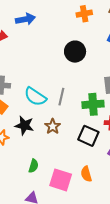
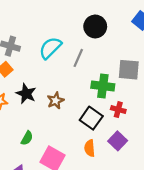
cyan semicircle: (35, 97) -> (50, 48), moved, turned 90
gray line: (61, 97) -> (78, 58), moved
orange semicircle: (86, 174) -> (90, 148), moved

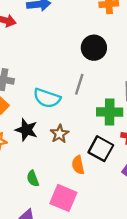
cyan semicircle: (50, 48) -> (47, 98), moved, turned -110
green semicircle: (27, 138) -> (33, 179), turned 136
orange semicircle: (90, 148) -> (78, 165), moved

